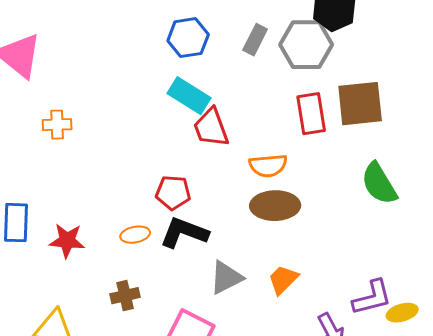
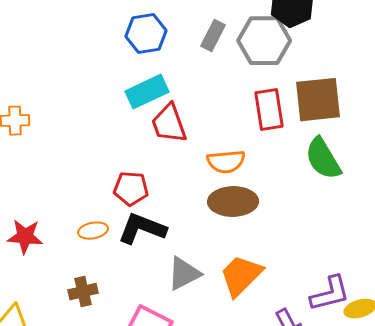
cyan rectangle: (189, 96) -> (147, 92), turned -57
green semicircle: (379, 184) -> (323, 159), moved
orange trapezoid: (283, 280) -> (241, 276), size x1.4

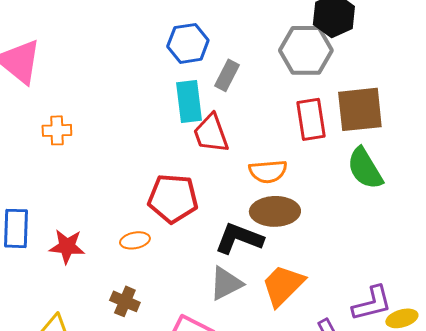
gray rectangle: (213, 36) -> (227, 75), moved
cyan rectangle: (147, 92) -> (189, 101), turned -72
red pentagon: (131, 189) -> (173, 198), size x1.4
black L-shape: (142, 229) -> (239, 238), moved
brown cross: (83, 292) -> (125, 301), turned 36

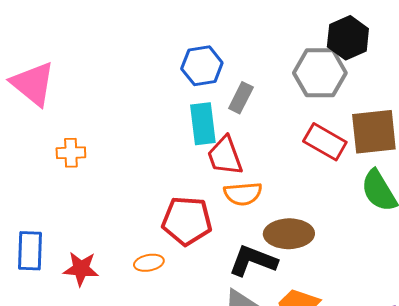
red rectangle: (311, 119) -> (325, 142), turned -51
orange semicircle: (268, 171) -> (243, 194), moved

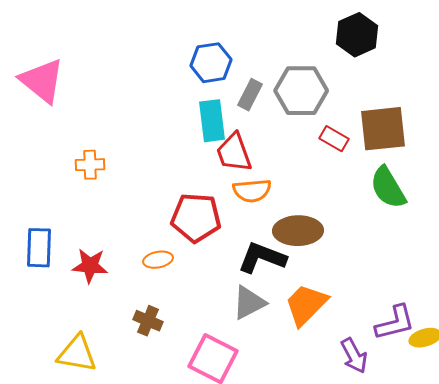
gray hexagon: (320, 73) -> (301, 91), moved
red rectangle: (325, 142) -> (334, 139), size x0.7
orange cross: (71, 153) -> (90, 165), moved

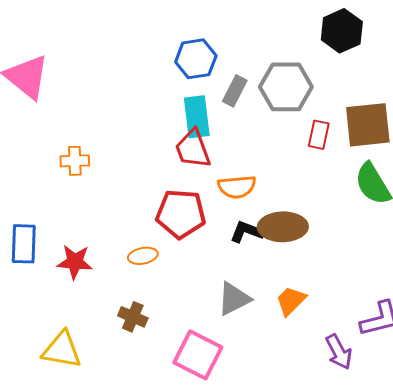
red rectangle: (334, 139) -> (319, 135), turned 72
red trapezoid: (234, 153) -> (193, 149), moved
black L-shape: (262, 258) -> (247, 232), moved, size x0.7
orange trapezoid: (306, 305) -> (291, 301), size x0.7

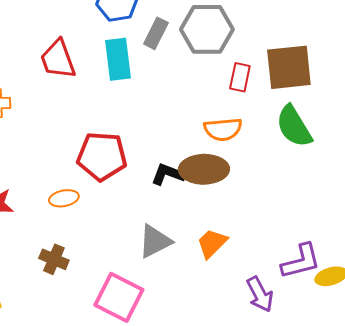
red trapezoid: (193, 149) -> (58, 59), moved
orange semicircle: (237, 187) -> (223, 129), moved

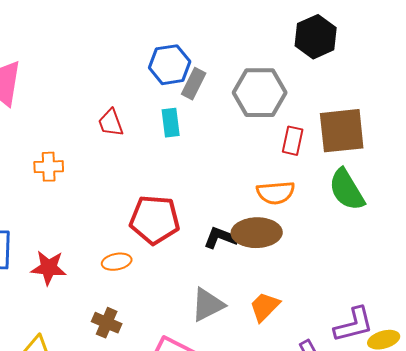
gray rectangle: (156, 33) -> (194, 84), moved
red trapezoid: (58, 59) -> (111, 123), size x0.7
cyan rectangle: (118, 59) -> (171, 123), size x0.7

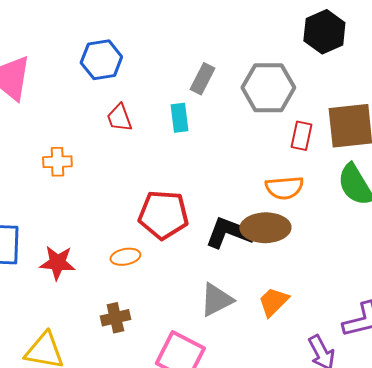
blue hexagon: (170, 65) -> (101, 60), moved
black L-shape: (221, 238) -> (229, 233), size x1.4
brown cross: (107, 323) -> (115, 318), turned -36

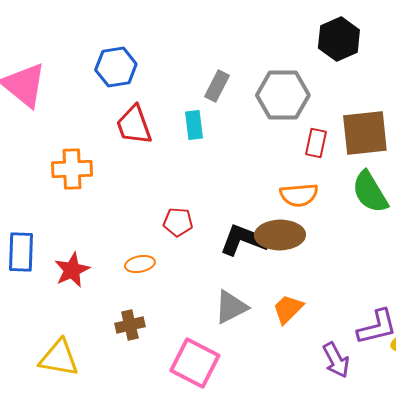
red trapezoid: (119, 118) -> (134, 125), size x1.4
orange cross: (57, 162) -> (72, 169), size x1.4
red pentagon: (163, 215) -> (178, 222), size x0.6
red star: (57, 263) -> (72, 270), turned -30

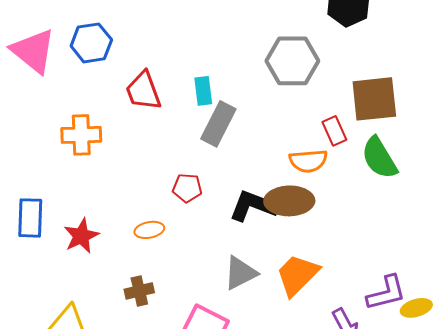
blue hexagon: (116, 67) -> (91, 43), moved
gray rectangle: (217, 86) -> (218, 124), moved, size x1.4
red rectangle: (316, 143) -> (334, 131), moved, turned -36
orange trapezoid: (288, 309) -> (297, 275), size x1.4

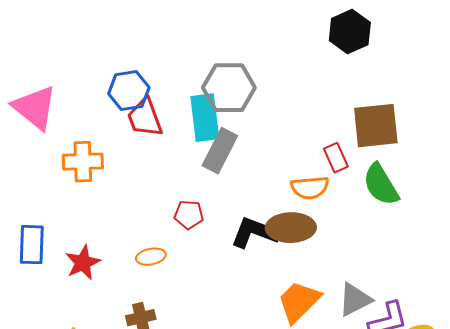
blue hexagon: (91, 43) -> (129, 91), moved
pink triangle: (33, 51) -> (35, 108), moved
gray hexagon: (292, 61) -> (229, 88), moved
cyan rectangle: (203, 91) -> (205, 118), size x1.6
gray triangle: (240, 273) -> (355, 300), moved

